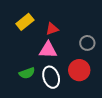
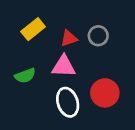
gray circle: (87, 43) -> (98, 36), moved
green semicircle: (27, 73) -> (25, 76), moved

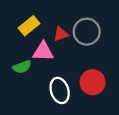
gray circle: (98, 36) -> (87, 32), size x1.5
pink triangle: (64, 66) -> (43, 52), moved

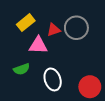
green semicircle: (22, 67) -> (22, 69), moved
red circle: (93, 82) -> (90, 87), moved

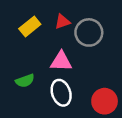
red triangle: (54, 30) -> (62, 22), moved
pink triangle: (38, 45) -> (61, 61), moved

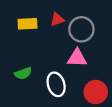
yellow rectangle: (30, 26) -> (27, 24), turned 36
pink triangle: (61, 61) -> (77, 58), moved

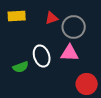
yellow rectangle: (27, 24) -> (17, 16), moved
white ellipse: (56, 84) -> (42, 56), moved

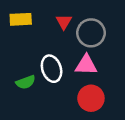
red triangle: (52, 18) -> (64, 22), turned -40
red circle: (87, 84) -> (91, 98), moved

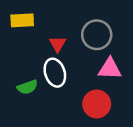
red triangle: (64, 22) -> (57, 44), moved
pink triangle: (86, 65) -> (110, 69), moved

